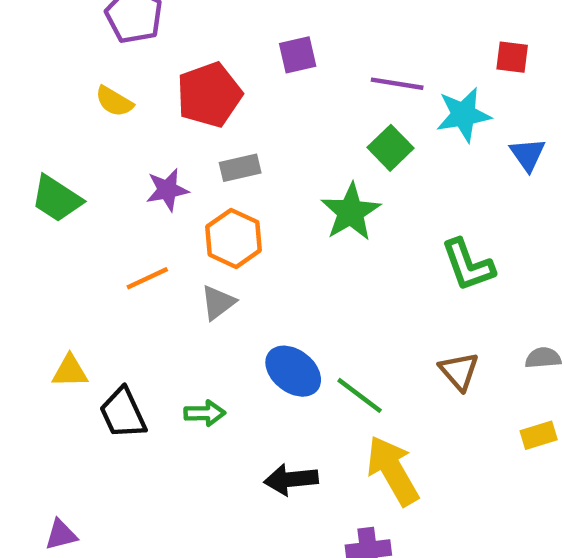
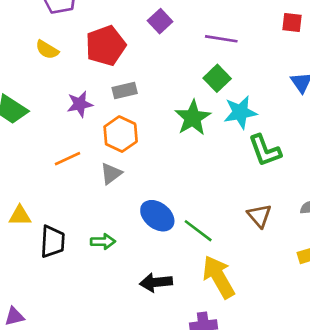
purple square: (298, 55) -> (160, 21), turned -30
cyan star: (463, 115) -> (240, 112), moved
black trapezoid: (123, 413) -> (53, 242), turned -152

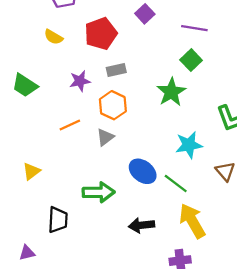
cyan star: (240, 112) -> (189, 145), moved
yellow triangle: (20, 216) -> (31, 171), turned -36
black trapezoid: (53, 242) -> (58, 220), moved
green arrow: (103, 242) -> (99, 192), size x1.6

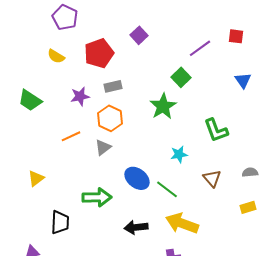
purple line: (194, 28) -> (200, 48), moved, turned -45
cyan star: (189, 145) -> (179, 154), size x0.7
yellow arrow: (192, 221) -> (182, 223), turned -40

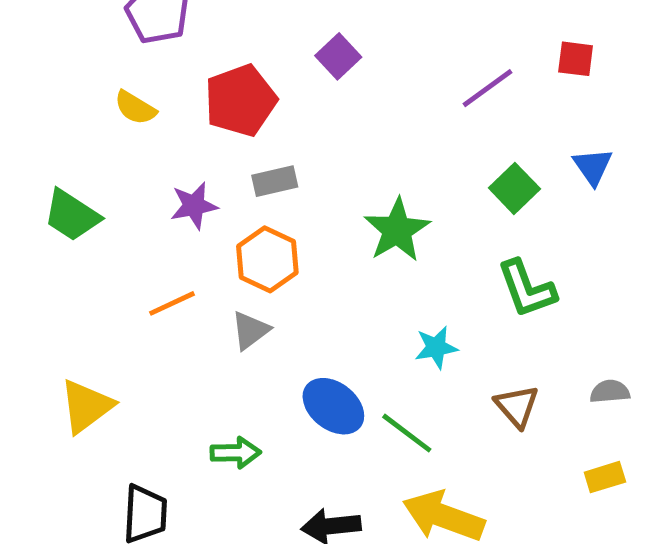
green square: (181, 77) -> (514, 188), moved
yellow triangle: (36, 178) -> (86, 406), size x1.4
green arrow: (97, 197) -> (236, 453), size x0.7

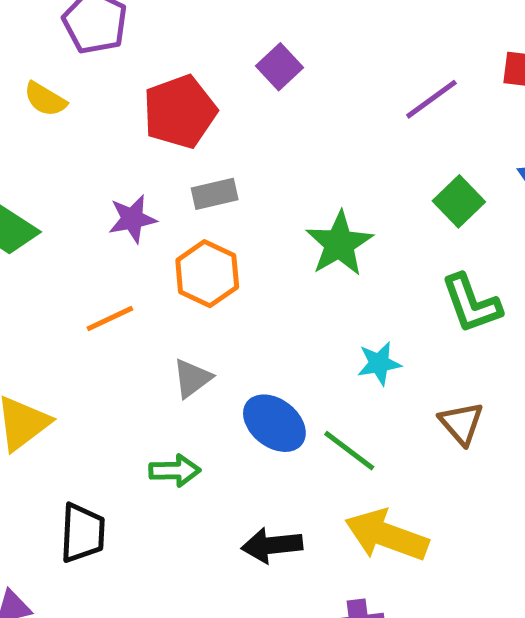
yellow semicircle: (135, 108) -> (45, 99), moved
gray triangle: (250, 330) -> (192, 378), moved

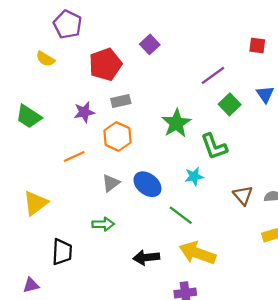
purple line: (431, 99) -> (213, 75), moved
green L-shape: (471, 304) -> (214, 146), moved
blue ellipse: (274, 423) -> (147, 184), moved
brown triangle: (461, 423) -> (243, 195), moved

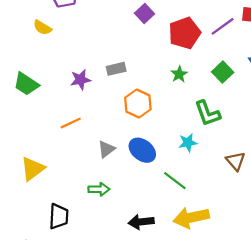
red pentagon: (105, 64) -> (185, 33), moved
purple line: (213, 75) -> (223, 26), moved
green star: (176, 123) -> (179, 74), moved, size x0.6
orange hexagon: (117, 136) -> (138, 104), moved
yellow arrow: (197, 253) -> (191, 217), turned -32

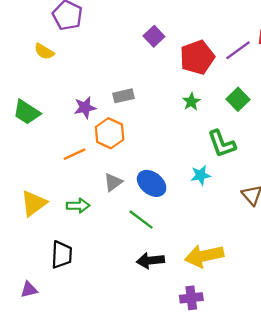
orange hexagon: (138, 104) -> (110, 133), moved
green line: (175, 181) -> (141, 220), moved
green arrow: (99, 189) -> (78, 206), moved

